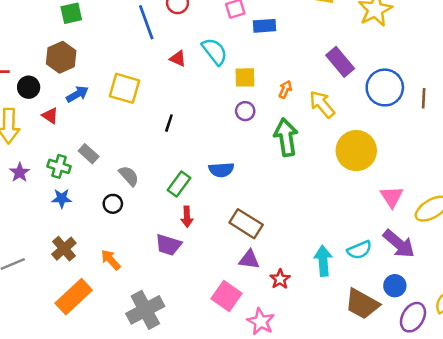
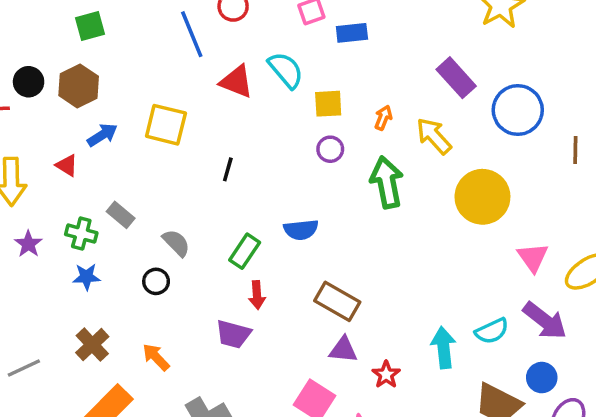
red triangle: (178, 58) -> (236, 82), size x1.5
black circle: (29, 87) -> (29, 82), moved
brown line: (424, 98) -> (575, 150), moved

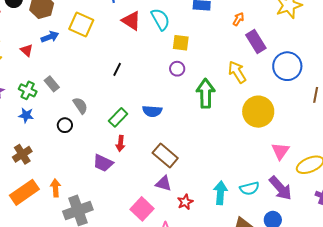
orange arrow: (383, 118) -> (238, 19), moved
yellow square: (166, 125) -> (81, 25), moved
orange arrow: (156, 357) -> (55, 188), moved, turned 30

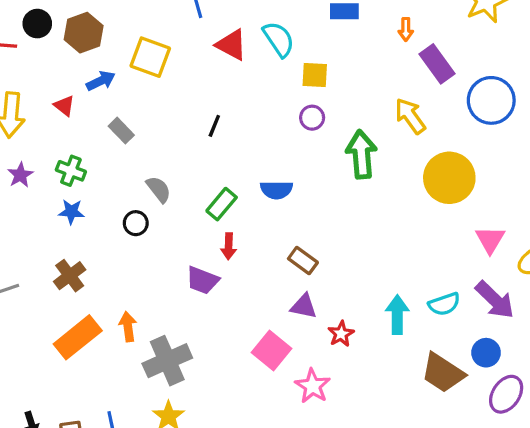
orange arrow: (238, 19) -> (406, 29), turned 152
gray rectangle: (52, 84) -> (121, 131), moved
brown rectangle: (165, 155) -> (303, 260), size x0.7

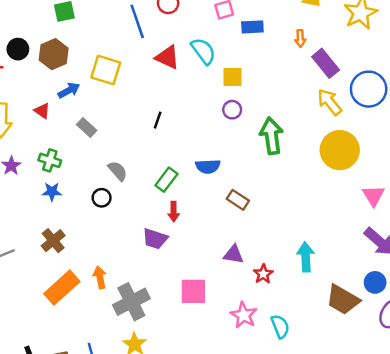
yellow arrow: (410, 116) -> (330, 102), moved
brown rectangle: (303, 260) -> (238, 200), moved
cyan semicircle: (444, 304) -> (280, 326), moved, turned -90
pink square: (272, 350) -> (193, 291), moved, turned -36

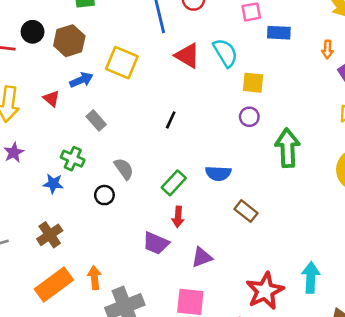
green cross: (50, 160) -> (73, 159), moved
purple triangle: (234, 254) -> (202, 257), moved, turned -35
red star: (263, 274) -> (265, 291), size x1.8

